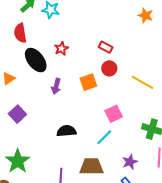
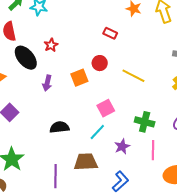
red rectangle: (106, 47) -> (110, 33), moved
purple star: (130, 162) -> (122, 146), moved

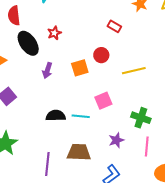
yellow line: (133, 76) -> (134, 71), turned -45
cyan line: (97, 132) -> (81, 116), moved, turned 48

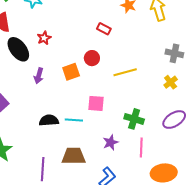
pink square: (103, 101) -> (96, 103), turned 30

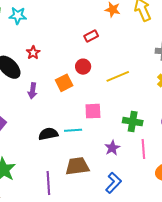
red rectangle: (104, 29) -> (91, 36), turned -48

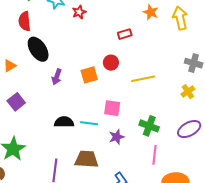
red star: (33, 53) -> (79, 12), moved
purple star: (112, 148) -> (117, 137), moved

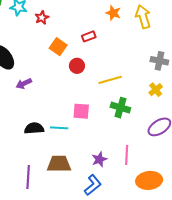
orange square: (89, 75) -> (58, 47), moved, turned -36
purple arrow: (57, 77) -> (24, 84), turned 49
green cross: (149, 126) -> (120, 108), moved
purple star: (117, 137) -> (99, 159), moved

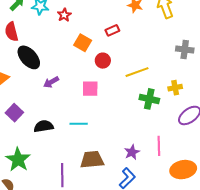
yellow cross: (156, 90) -> (175, 88), moved, turned 32
pink square: (81, 111) -> (90, 89), moved
black semicircle: (34, 128) -> (44, 126), moved
cyan line: (59, 128) -> (79, 124), moved

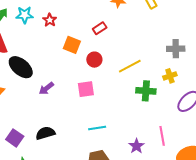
gray cross: (185, 50) -> (176, 49), moved
purple square: (14, 113) -> (15, 138), moved
cyan line: (79, 124) -> (97, 128), moved

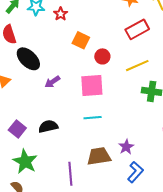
red rectangle: (100, 28) -> (137, 29), moved, size x1.6
pink square: (86, 89) -> (92, 85), size x1.4
cyan line: (97, 128) -> (93, 118), moved
purple star: (136, 146) -> (126, 147), moved

